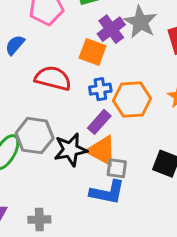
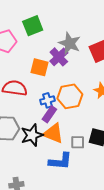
purple cross: (111, 29) -> (59, 57), moved
blue cross: (100, 89) -> (47, 100), moved
gray square: (117, 168) -> (78, 142), moved

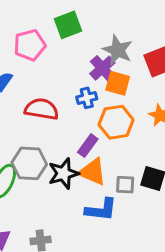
orange square: (40, 67) -> (118, 83), moved
blue cross: (47, 100) -> (87, 98), moved

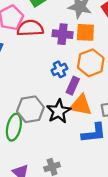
purple cross: (102, 68) -> (63, 34), moved, turned -30
blue cross: (87, 98) -> (59, 69), moved
red semicircle: (42, 109) -> (30, 28), moved

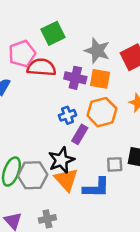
orange triangle: (81, 105) -> (66, 180), moved, turned 30
gray hexagon: (30, 109) -> (33, 175), moved

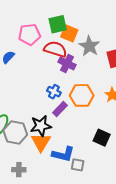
red semicircle: (41, 67) -> (55, 49), moved
orange square: (100, 79) -> (69, 33), moved
blue cross: (68, 115) -> (54, 92), turned 32
gray square: (115, 164) -> (78, 165), moved

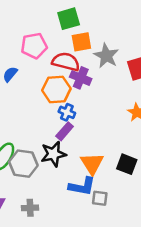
green square: (58, 24) -> (69, 19), moved
orange square: (69, 33) -> (81, 42), turned -30
orange hexagon: (82, 95) -> (56, 89), moved
purple rectangle: (60, 109) -> (65, 131), moved
orange triangle: (41, 142) -> (92, 164), moved

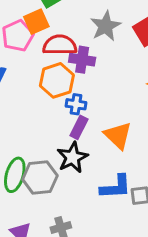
orange square: (81, 42) -> (36, 22), moved
gray star: (106, 56) -> (106, 26), turned 30
orange triangle: (92, 164) -> (118, 136), moved

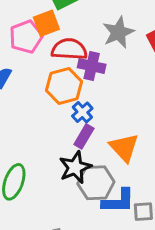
blue cross: (76, 104) -> (82, 112), turned 36
gray hexagon: (40, 178) -> (96, 183), moved

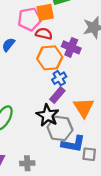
red semicircle: (69, 49) -> (44, 34), moved, size x0.7
black star: (75, 167) -> (48, 115), turned -30

